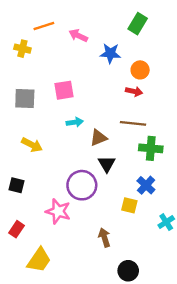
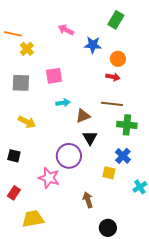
orange line: (44, 26) -> (13, 34), moved, turned 30
yellow cross: (22, 49) -> (27, 49), moved, turned 32
yellow trapezoid: (39, 260) -> (33, 219), turned -135

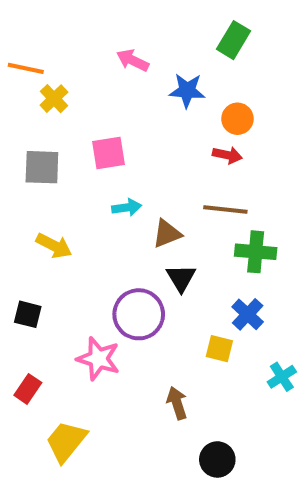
yellow trapezoid: (33, 219) -> (66, 441), turned -40

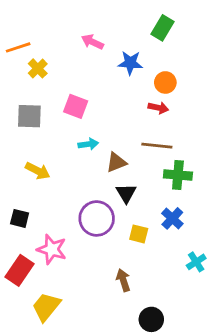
orange line: (26, 68) -> (18, 47), turned -30
pink square: (108, 153) -> (76, 106), turned 30
yellow square: (219, 349) -> (139, 234), moved
pink star: (98, 359) -> (52, 249), moved
red rectangle: (28, 389) -> (20, 270), size x1.5

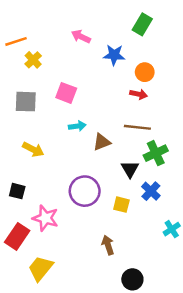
green cross: (178, 175) -> (156, 153), turned -30
black triangle: (126, 193) -> (130, 169), moved

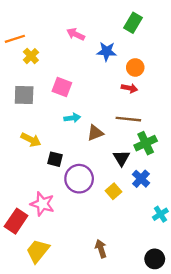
black square: (17, 191) -> (55, 159), moved
yellow square: (121, 205) -> (113, 191), turned 35
brown arrow: (108, 245) -> (101, 249), moved
black circle: (132, 279) -> (155, 259), moved

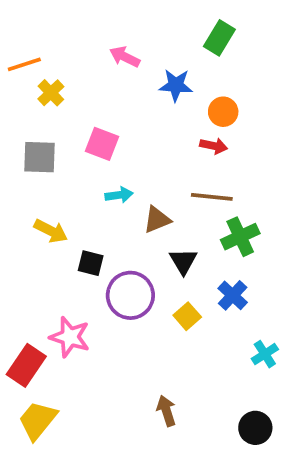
black triangle: (121, 158) -> (183, 261), moved
yellow trapezoid: (38, 251) -> (38, 420), moved

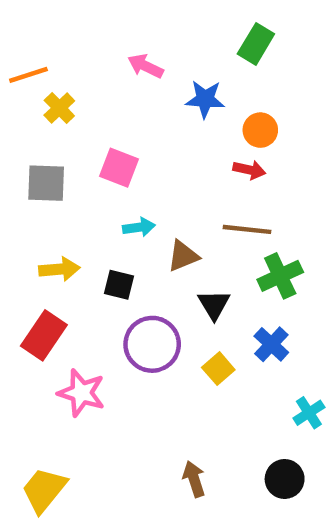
yellow arrow: (51, 231) -> (59, 269), turned -32
black square: (91, 263) -> (119, 285), moved
red rectangle: (26, 365) -> (44, 335), moved
black circle: (255, 428) -> (285, 479), moved

